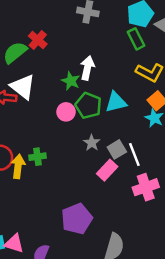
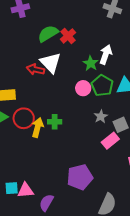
red cross: (38, 40) -> (68, 36), moved
pink triangle: (14, 243) -> (26, 190), turned -30

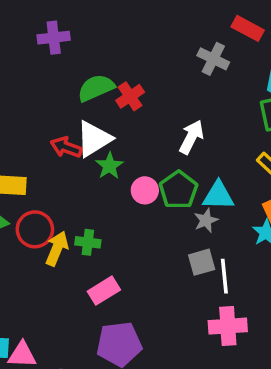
white triangle: (51, 63) -> (94, 139), turned 35
green star: (91, 63) -> (109, 166), moved
gray star: (101, 116) -> (206, 220), moved
pink rectangle: (110, 141) -> (104, 291), moved

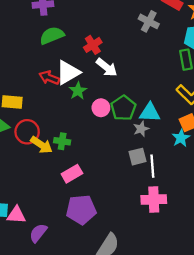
green semicircle: (96, 88) -> (52, 36), moved
white arrow: (191, 137) -> (107, 67), moved, turned 100
yellow arrow: (57, 248) -> (41, 145), turned 100

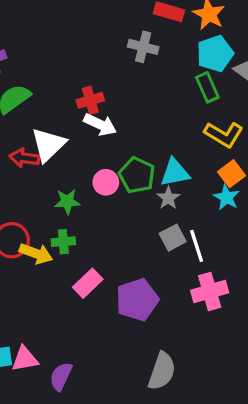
red cross: (93, 45) -> (90, 100), moved, turned 30
green star: (78, 91) -> (67, 202), moved, turned -30
purple pentagon: (81, 210) -> (137, 300), moved

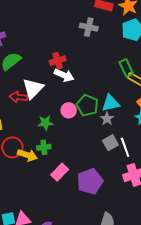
green rectangle: (207, 87) -> (126, 68), moved

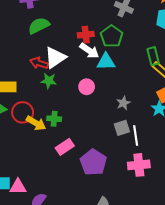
cyan triangle: (111, 103) -> (106, 62), moved
green pentagon: (87, 105) -> (112, 36), moved
green star: (45, 123) -> (49, 81), moved
purple pentagon: (90, 181) -> (93, 162), turned -30

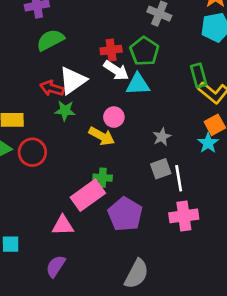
green cross: (54, 119) -> (103, 178), moved
yellow arrow: (36, 123) -> (102, 136), moved
pink rectangle: (65, 147) -> (88, 195), size x1.4
pink triangle: (18, 187) -> (63, 225), moved

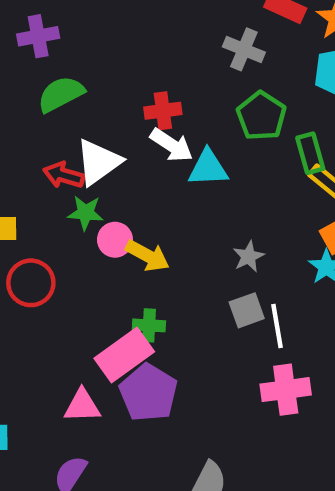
green pentagon: (144, 51) -> (261, 116), moved
pink circle: (114, 117) -> (115, 240), moved
purple pentagon: (125, 214) -> (148, 393), moved

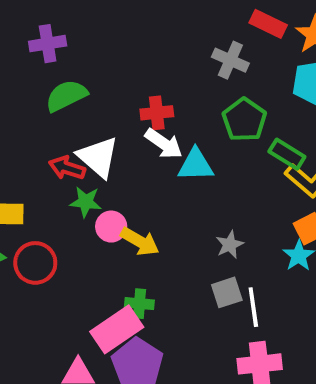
green rectangle: (310, 153) -> (287, 154), turned -44
white triangle: (98, 162) -> (98, 157), turned -45

